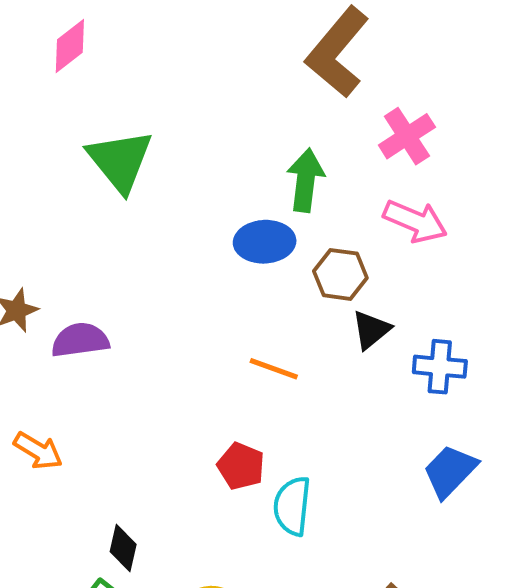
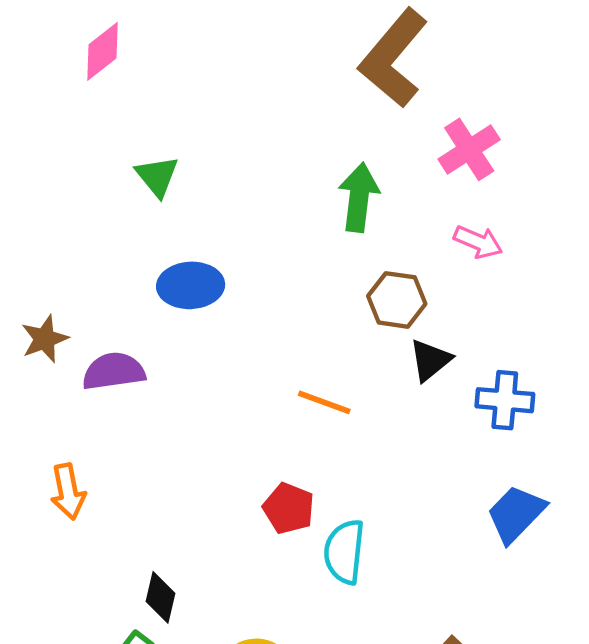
green triangle: (120, 161) -> (157, 176), size x0.6
pink arrow: (415, 221) -> (478, 242), size x0.7
blue ellipse: (265, 242) -> (191, 285), moved
orange arrow: (38, 451) -> (68, 492), turned 48

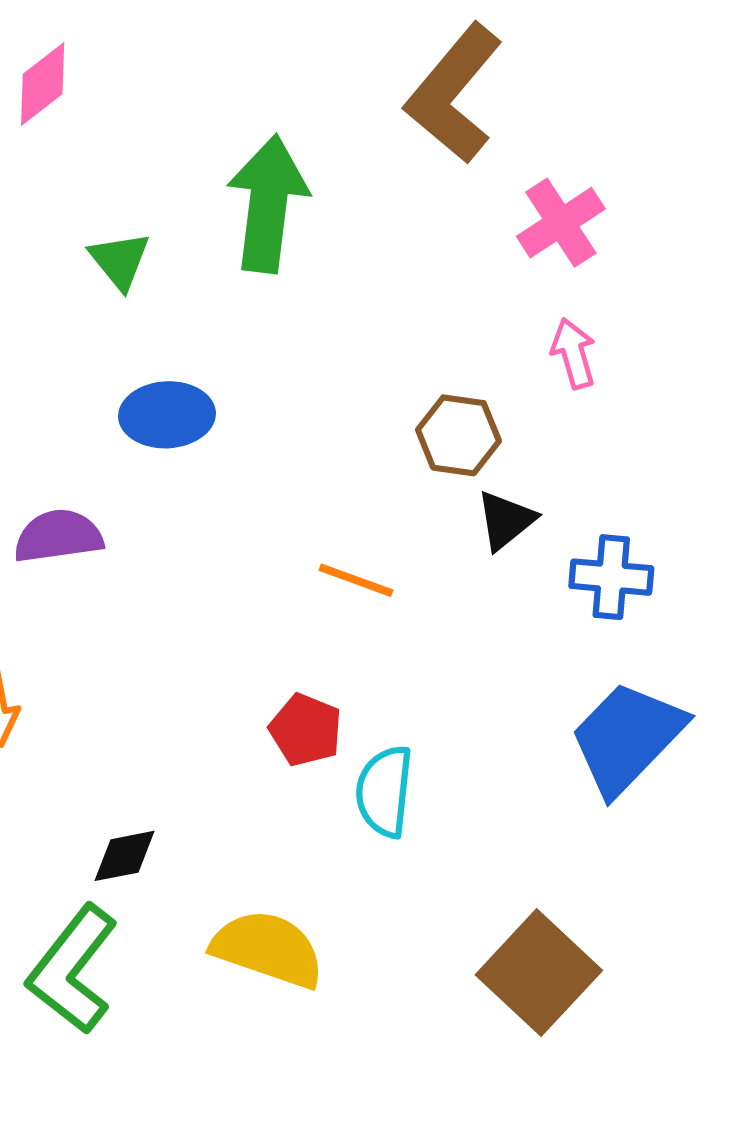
green arrow: (359, 197) -> (268, 204), moved, size x1.4
pink arrow: (478, 242) -> (573, 353), turned -129
blue trapezoid: (516, 514) -> (627, 738), size x1.4
black diamond: (160, 597) -> (124, 856), turned 66

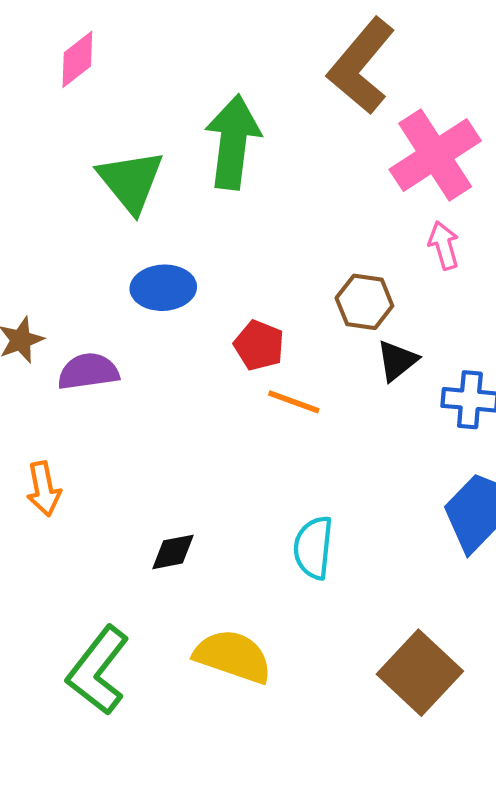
pink cross: (561, 223) -> (435, 155), size x1.5
green triangle: (120, 260) -> (131, 181), size x1.6
red pentagon: (306, 730) -> (259, 345), moved
black diamond: (124, 856) -> (173, 552), moved

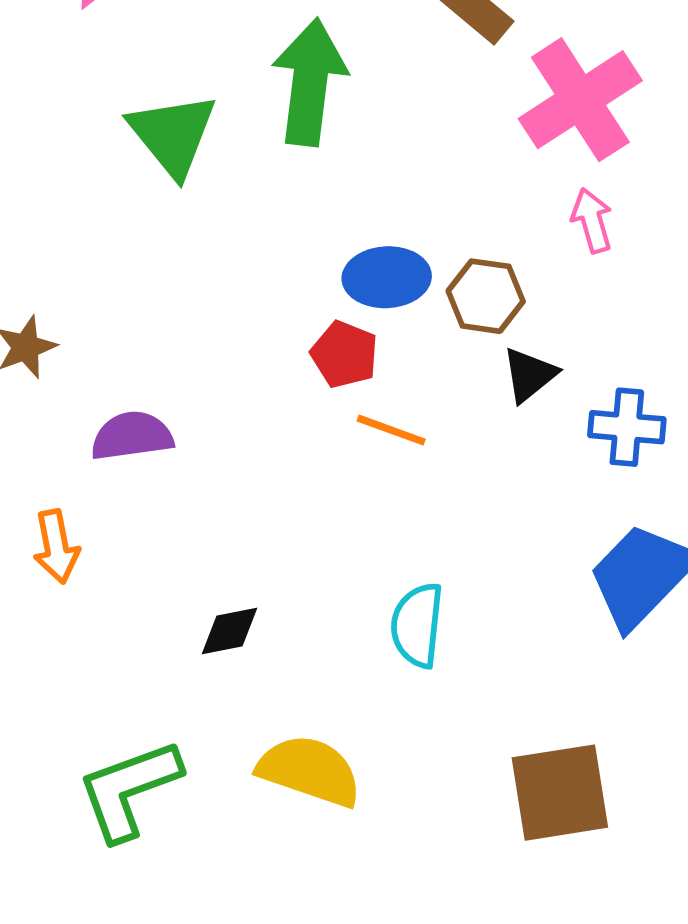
blue ellipse: (163, 288) -> (387, 277), moved
purple semicircle: (88, 371) -> (132, 436), moved
green L-shape: (98, 671) -> (129, 790), turned 32
brown square: (420, 673) -> (560, 793), turned 38

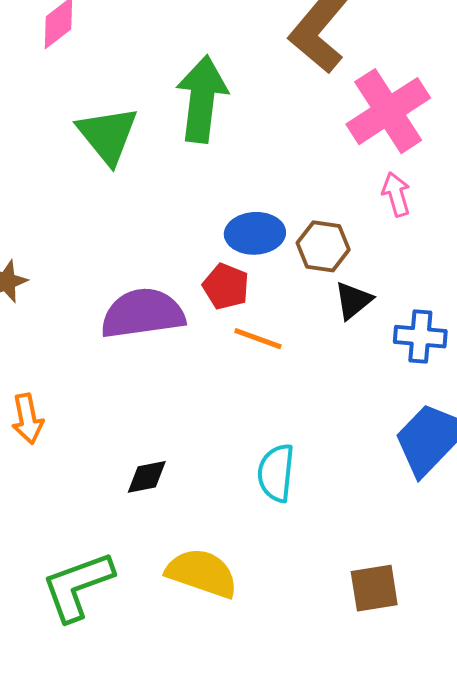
purple semicircle: (132, 436) -> (143, 314), moved, size x1.5
brown square: (560, 793) -> (374, 588), size x0.7

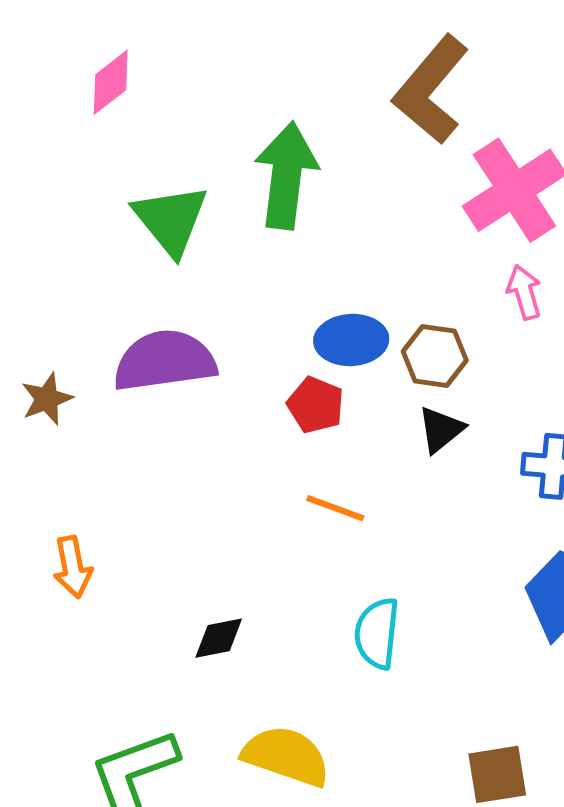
black triangle: (353, 300) -> (441, 430), moved
purple semicircle: (143, 314) -> (165, 361), moved
orange line: (258, 339) -> (335, 508), moved

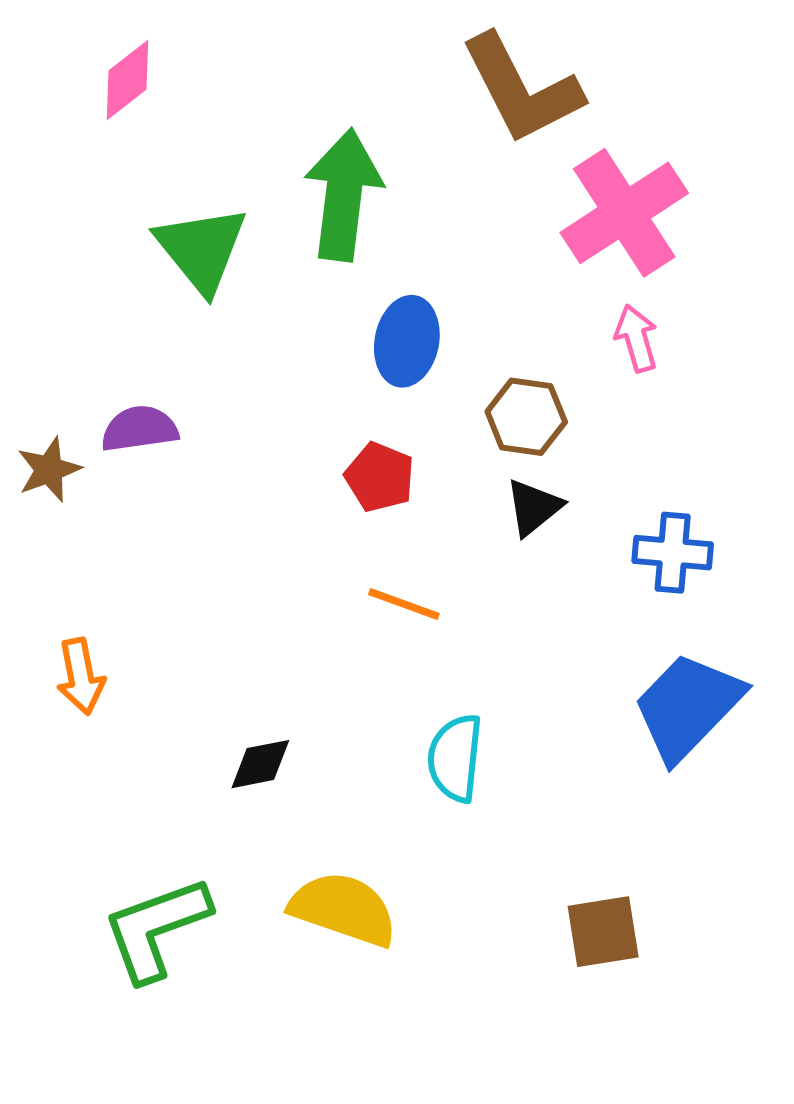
brown L-shape: (431, 90) -> (522, 89), turned -67
blue ellipse: (351, 340) -> (407, 341), moved, turned -76
purple semicircle: (165, 361) -> (140, 429), moved, size x0.6

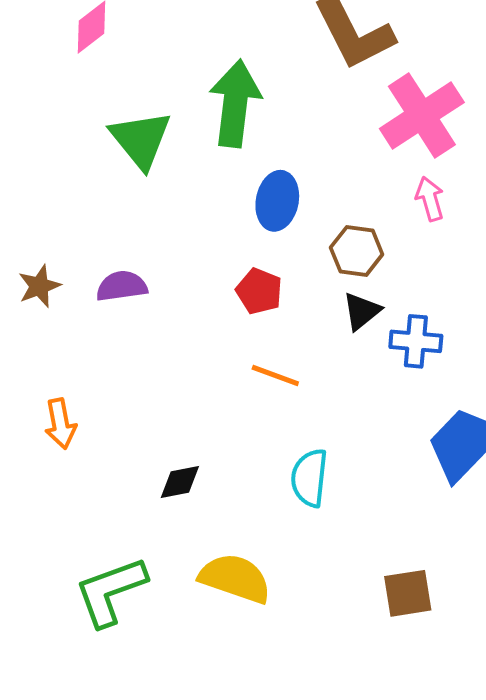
purple semicircle: (140, 429) -> (122, 286), moved
blue cross: (673, 553) -> (416, 341), moved

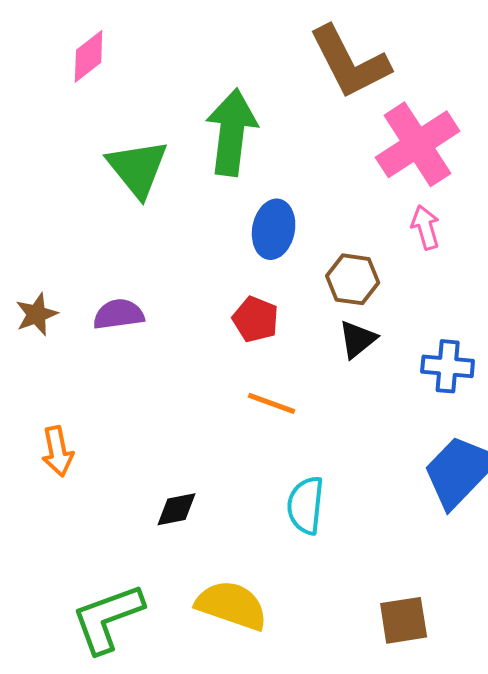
blue cross: (416, 341) -> (448, 366), moved

